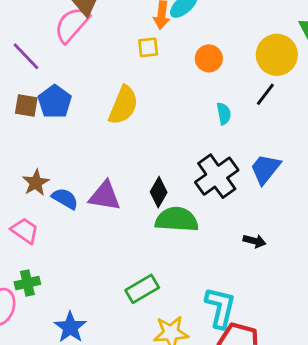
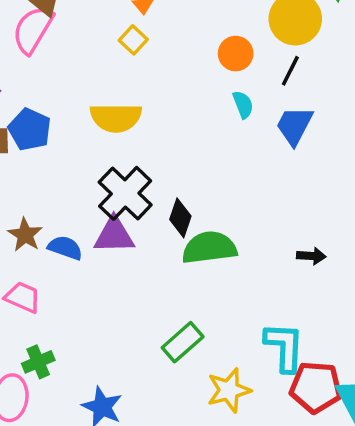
yellow square: (148, 47) -> (133, 40), turned -30
orange circle: (209, 58) -> (236, 54), moved
yellow semicircle: (123, 105) -> (116, 118), turned 78
blue trapezoid: (265, 169) -> (294, 126), moved
black cross: (217, 176) -> (125, 193), moved

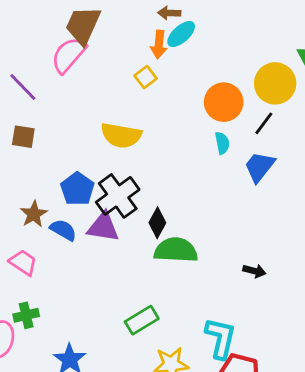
orange circle: (236, 54) -> (224, 102), size x1.4
blue pentagon: (30, 129) -> (77, 189), moved

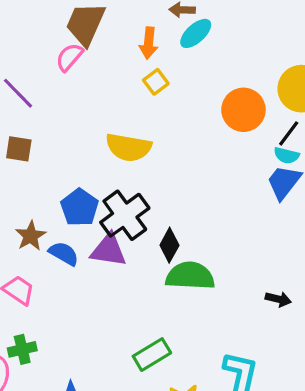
orange arrow: (159, 44) -> (149, 43), moved
pink semicircle: (69, 55) -> (69, 57), size x0.7
cyan semicircle: (222, 143) -> (286, 155), moved, turned 115

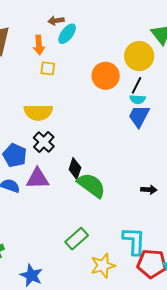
yellow square: (156, 82) -> (48, 68), turned -35
black cross: (125, 215) -> (44, 142), moved, size x0.7
green semicircle: (190, 276) -> (91, 185), turned 44

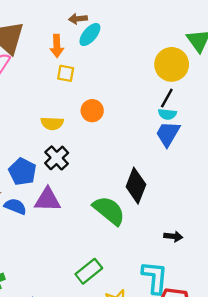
orange circle: (106, 76) -> (92, 111), moved, size x0.7
yellow semicircle: (38, 112) -> (52, 123), size x0.7
black diamond: (75, 169) -> (136, 186), moved, size x1.4
black arrow: (149, 190) -> (173, 236), moved

